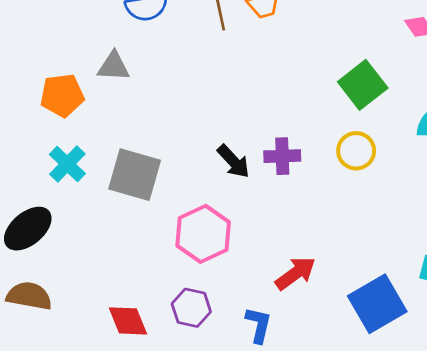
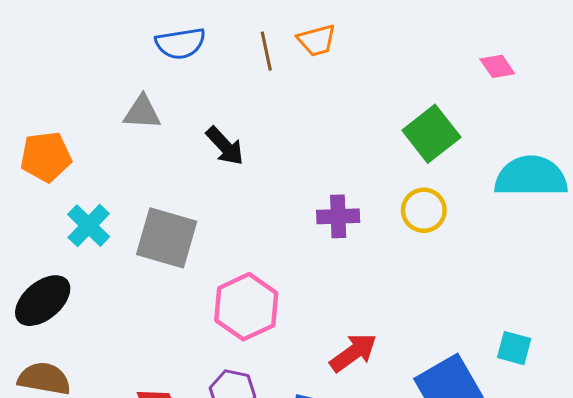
orange pentagon: (62, 95) -> (46, 157), moved
black arrow: (233, 161) -> (225, 146), moved

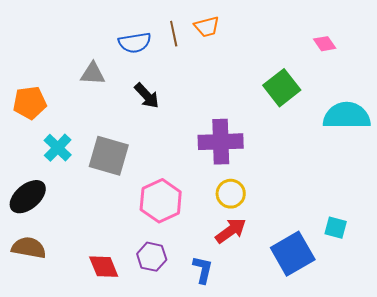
blue semicircle: (180, 43) -> (135, 43), moved
yellow circle: (424, 210) -> (231, 194), moved
purple cross: (338, 216) -> (221, 142), size x1.6

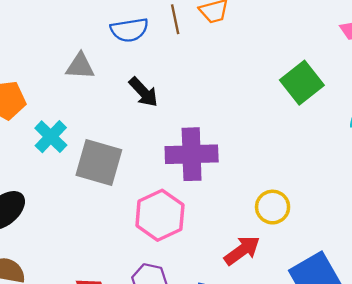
purple cross: (221, 142) -> (192, 154), moved
cyan cross: (58, 148) -> (51, 137), moved
yellow circle: (231, 194) -> (273, 207), moved

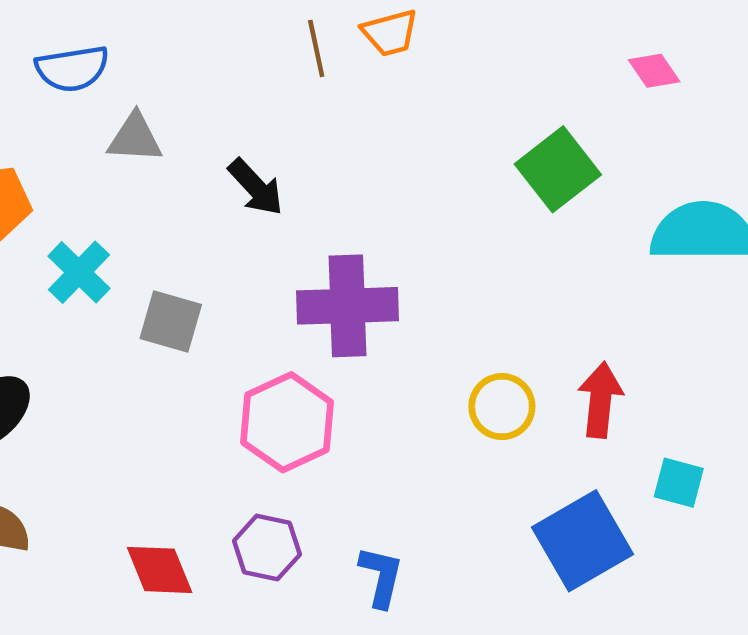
blue semicircle: (129, 30) -> (72, 69), moved
gray square: (99, 162) -> (171, 321), size x0.7
red arrow: (242, 250) -> (600, 400), moved, turned -48

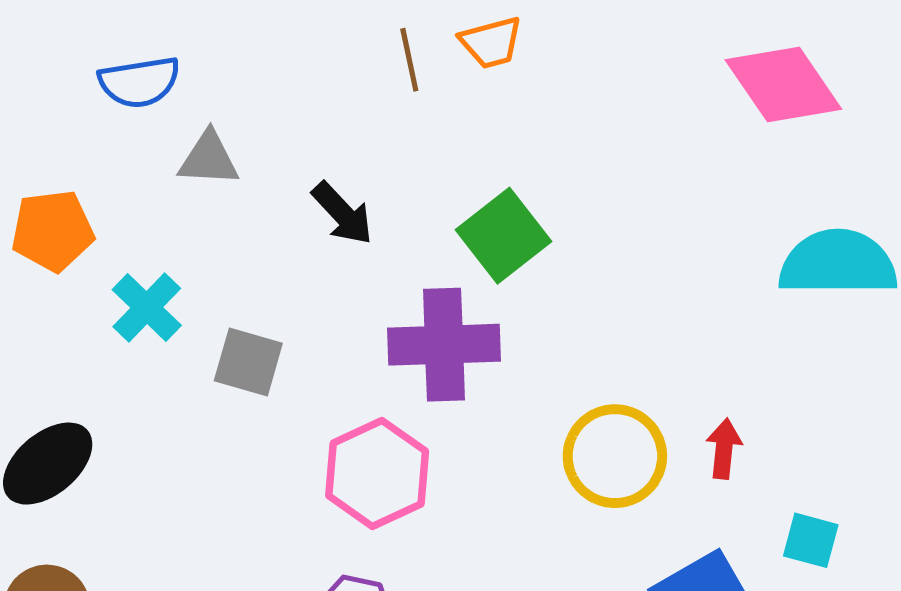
pink diamond: (654, 71) -> (783, 85), size x2.0
green square: (558, 169) -> (503, 236), moved
red arrow: (600, 400) -> (724, 449), size x0.7
yellow circle: (502, 407) -> (615, 456), size x1.4

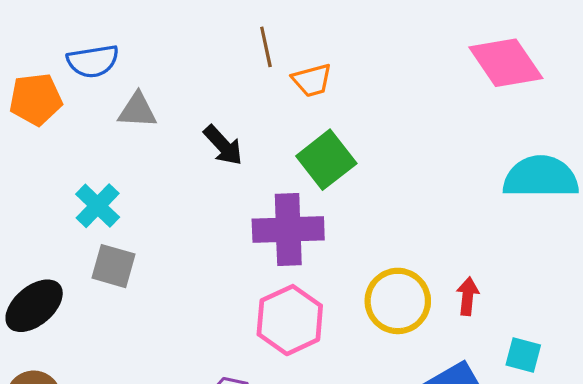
orange trapezoid: (491, 42) -> (312, 80), moved
orange pentagon: (53, 231) -> (36, 99), moved
gray square: (248, 362) -> (113, 266), moved
pink hexagon: (377, 473) -> (290, 320), moved

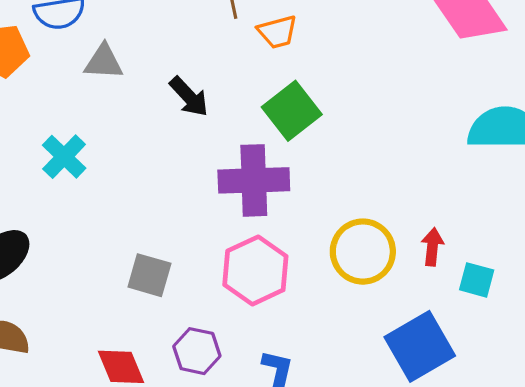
gray square: (113, 266) -> (149, 275), moved
cyan square: (523, 355) -> (477, 280), moved

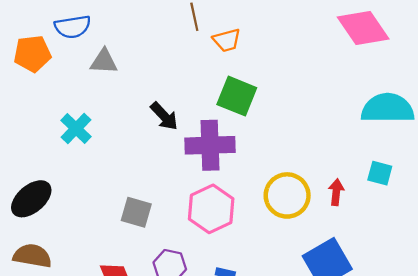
black arrow: (189, 97) -> (164, 116), moved
green square: (292, 111) -> (237, 96), turned -30
cyan square: (477, 280) -> (380, 173), moved

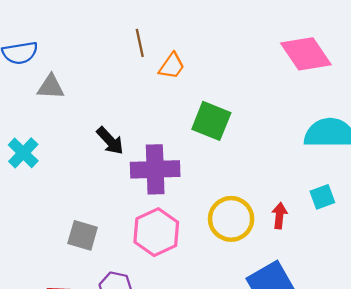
orange trapezoid: (227, 40) -> (172, 66), turned -40
green square: (237, 96) -> (211, 121), moved
cyan square: (380, 173) -> (322, 197), turned -35

